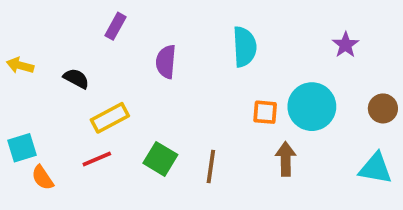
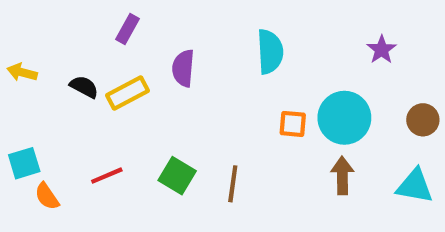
yellow rectangle: (110, 118) -> (127, 93), moved
brown arrow: (286, 159) -> (342, 176), moved

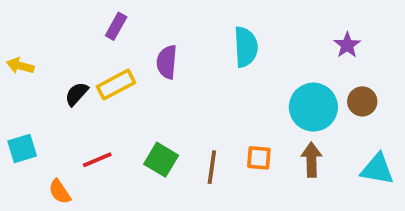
black semicircle: (84, 87) -> (77, 94), moved, turned -76
brown circle: (423, 120) -> (362, 101), moved
orange square: (293, 124) -> (259, 158), moved
orange semicircle: (47, 196) -> (60, 192), moved

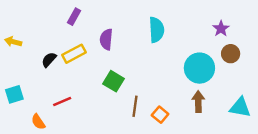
brown circle: (362, 101) -> (231, 54), moved
orange square: (259, 158) -> (160, 115), moved, turned 35
green square: (161, 160) -> (113, 81), moved

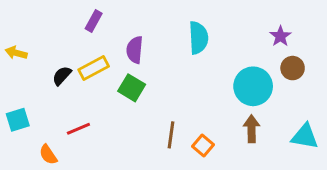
green square: (113, 81) -> (132, 88), moved

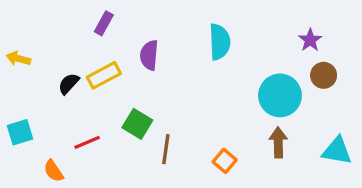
green square: (132, 88) -> (137, 124), moved
brown line: (171, 135) -> (166, 149), moved

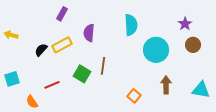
cyan circle: (280, 95) -> (156, 50), moved
brown line: (166, 149) -> (103, 66), moved

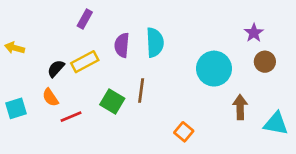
cyan semicircle: (131, 25) -> (155, 42), moved
brown arrow: (166, 85) -> (240, 107), moved
orange semicircle: (32, 102) -> (50, 97), moved

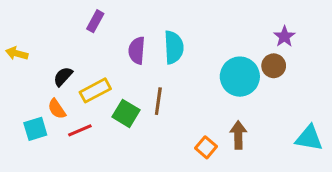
yellow rectangle: (85, 62) -> (95, 90), moved
brown circle: (265, 62) -> (274, 66), moved
brown arrow: (240, 107) -> (238, 135), moved
cyan square: (16, 108) -> (35, 129), moved

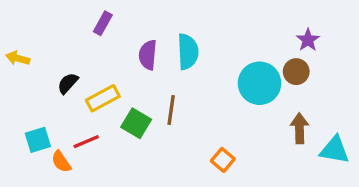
orange semicircle: (57, 109) -> (61, 162), moved
brown arrow: (238, 135) -> (300, 128), moved

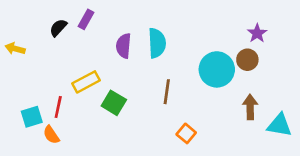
black semicircle: (68, 83) -> (58, 28), moved
brown line: (171, 110) -> (167, 92), moved
red line: (86, 142) -> (58, 107), moved, turned -55

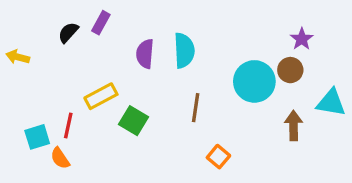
cyan triangle: (279, 125) -> (331, 103), moved

